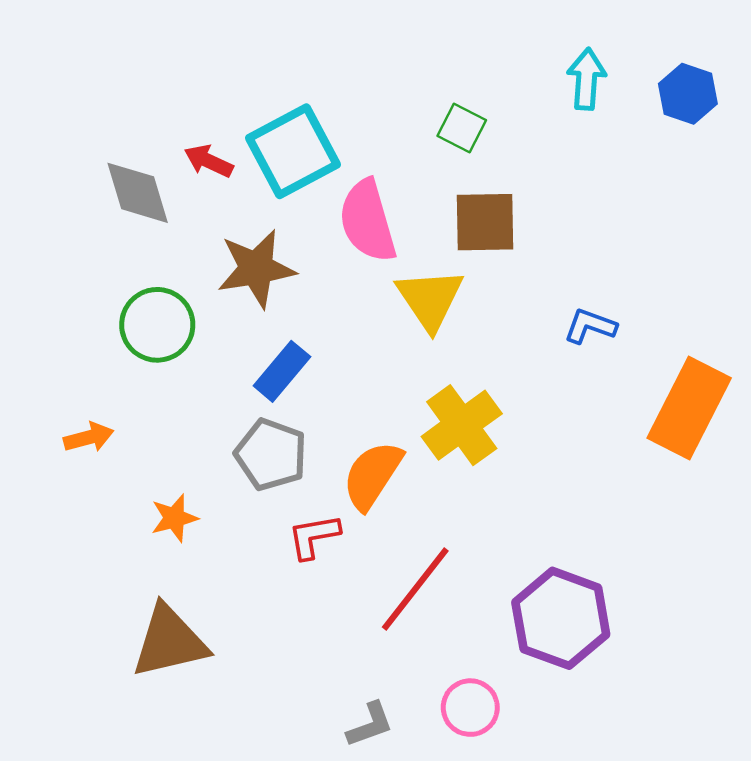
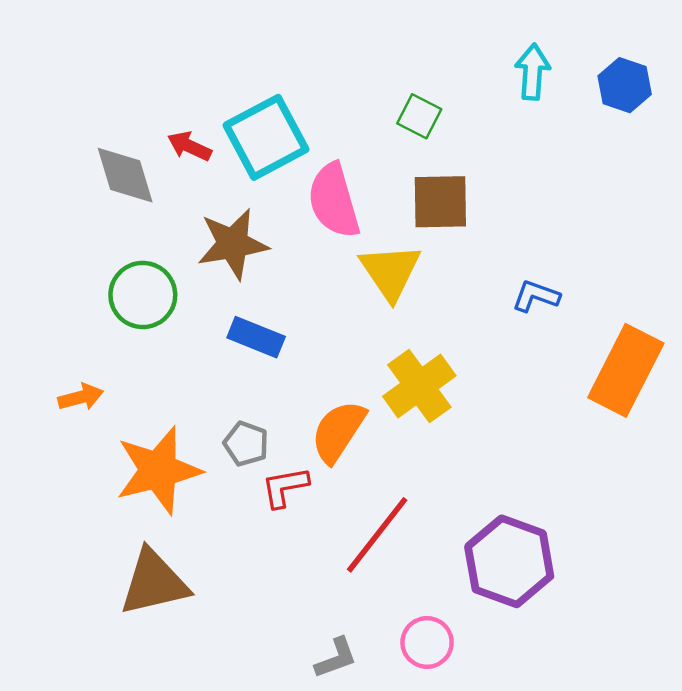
blue rectangle: (282, 371) -> (256, 337), turned 72
gray pentagon: (271, 454) -> (246, 444), moved, size x0.7
orange star: (174, 518) -> (158, 470), size x2.0

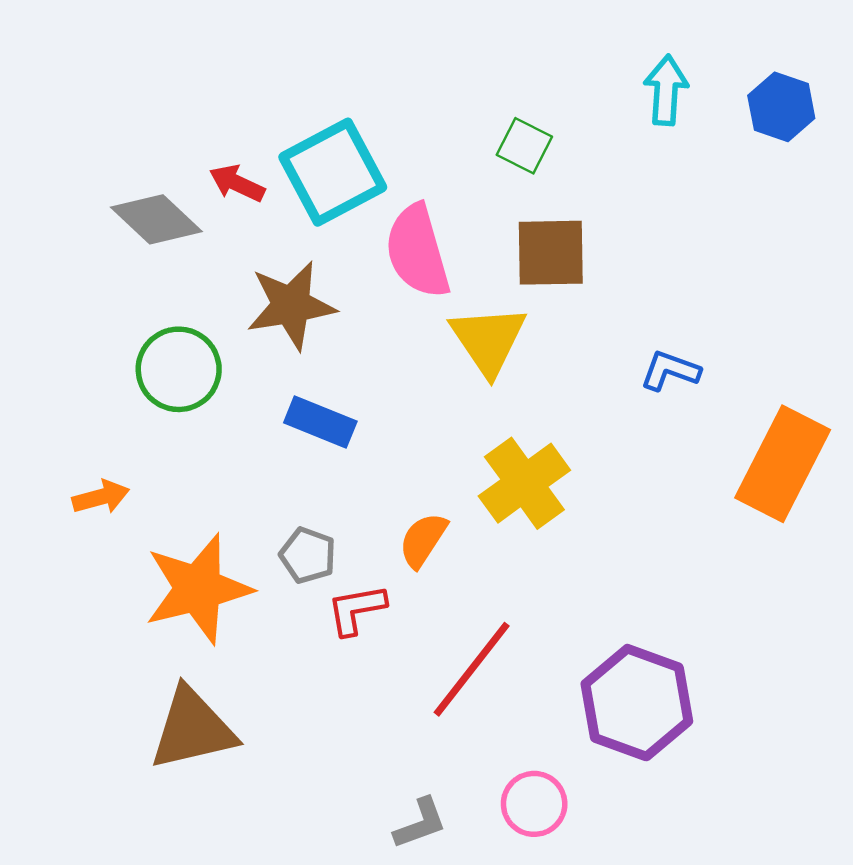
gray diamond: (125, 175) -> (156, 219), turned -30
orange semicircle: (338, 432) -> (423, 540), size x0.7

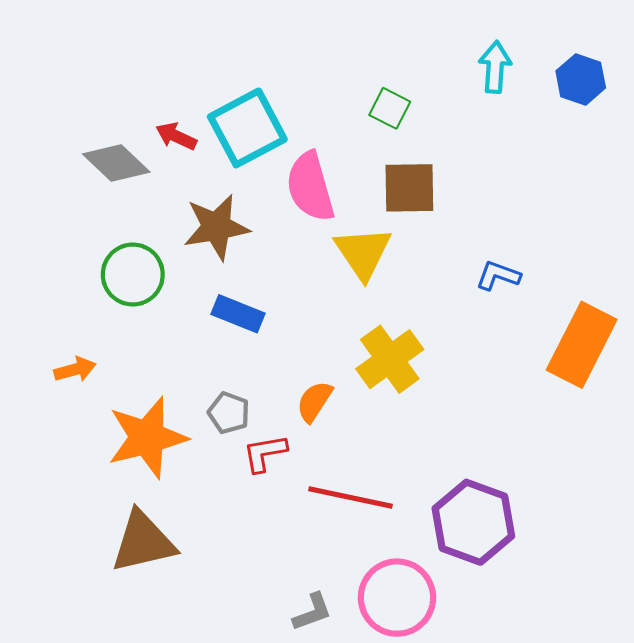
red line: (472, 669) -> (351, 497), turned 64
pink circle: (534, 804) -> (397, 598), size x1.6

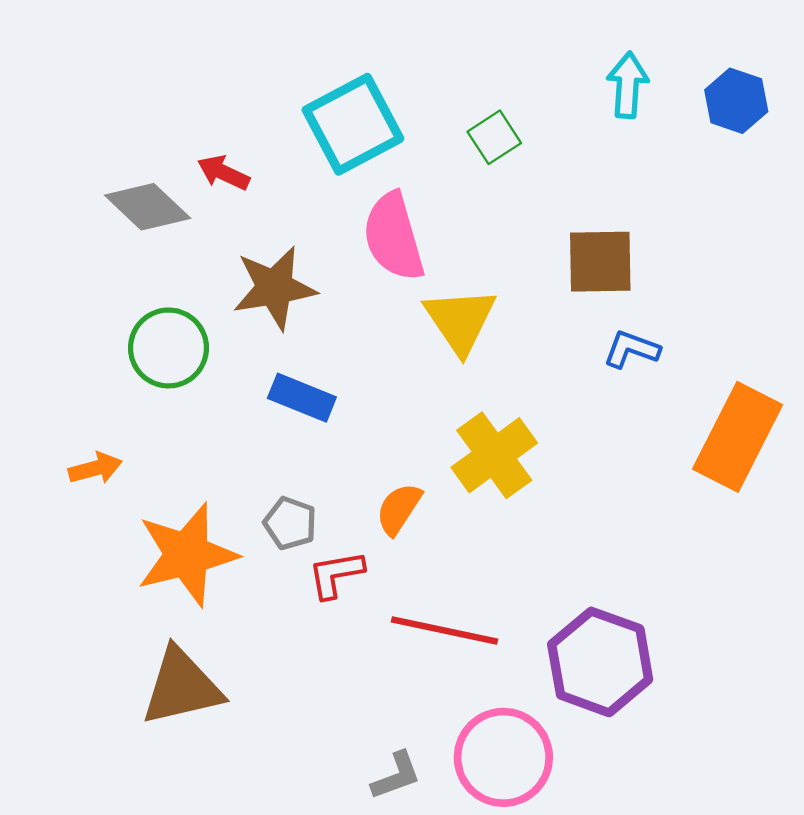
green square: (390, 108) -> (494, 137), turned 30
cyan square: (247, 128) -> (353, 124), moved
brown square: (409, 188) -> (600, 262), moved

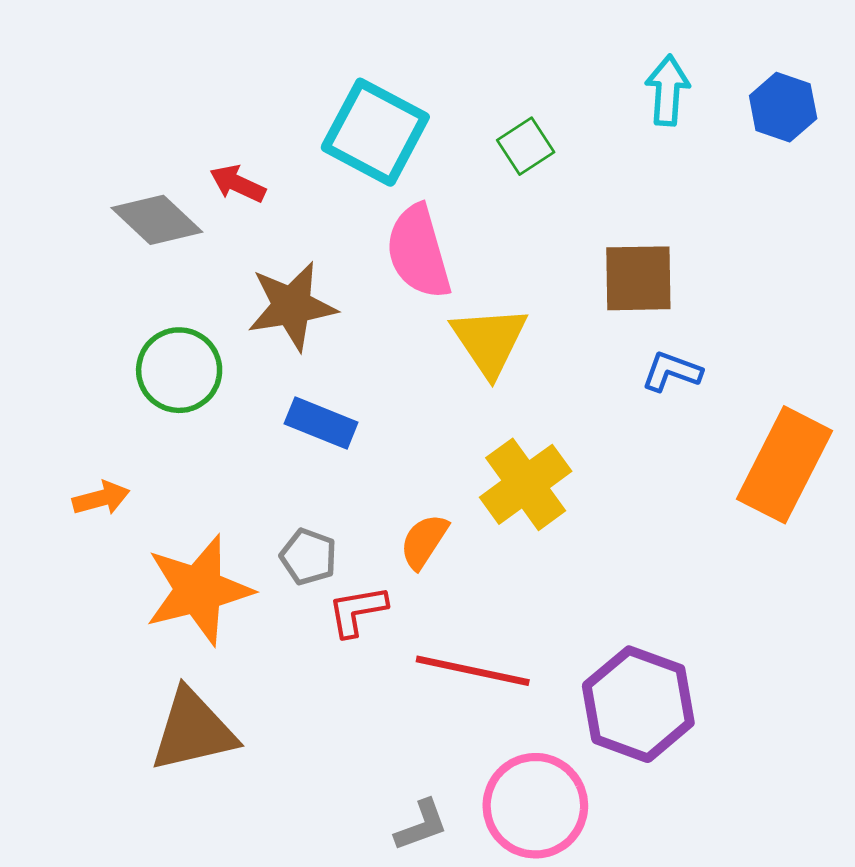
cyan square: (353, 124) -> (375, 132), turned -34

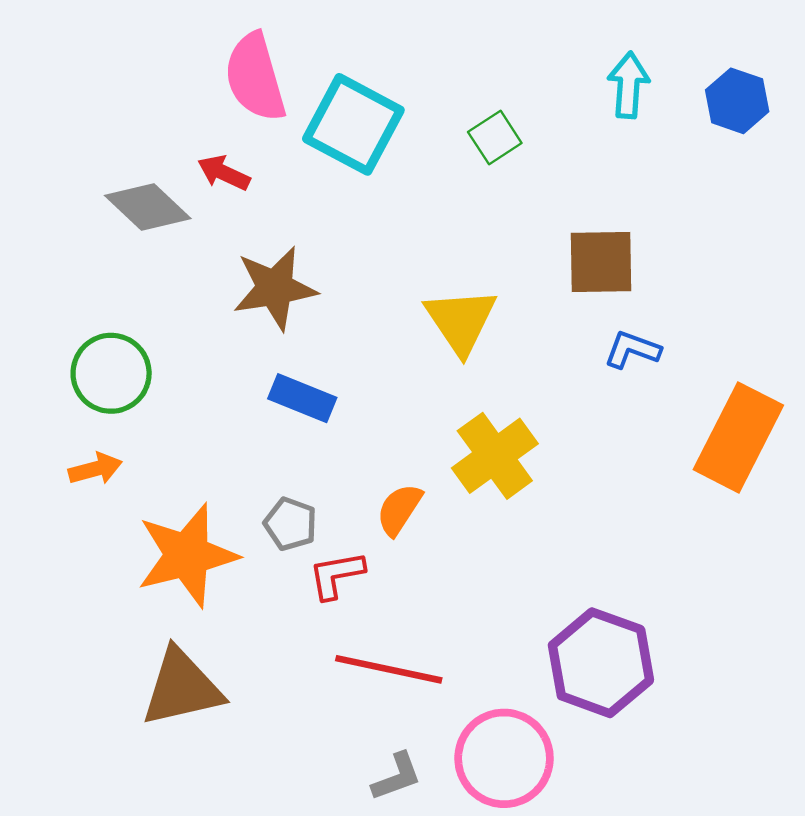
pink semicircle: (418, 252) -> (255, 77), moved
green circle: (179, 370) -> (111, 373), moved
red line: (473, 671) -> (389, 669), moved

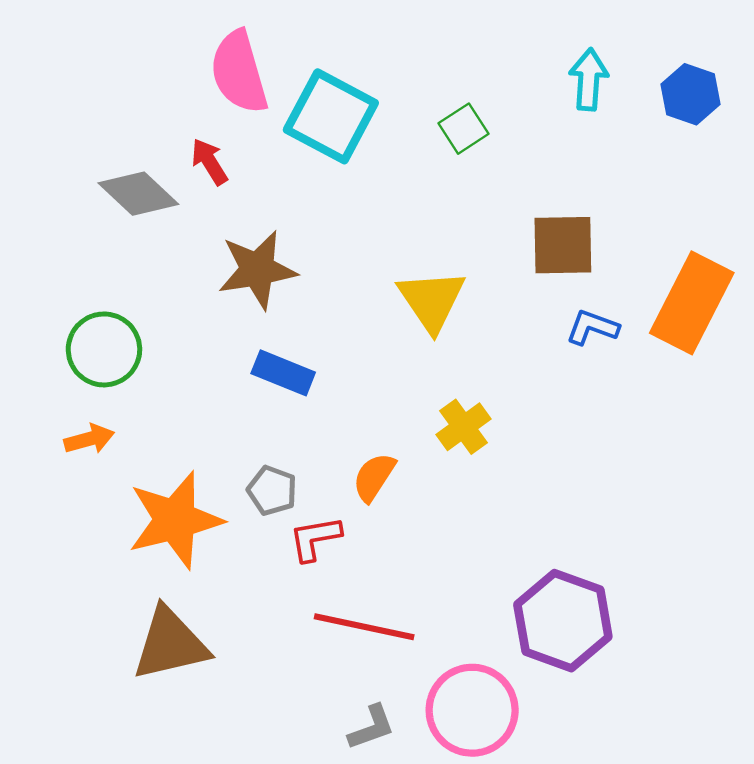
red arrow: (224, 173) -> (210, 162), turned 33
orange rectangle: (738, 437) -> (692, 303), moved
yellow cross: (495, 456) -> (464, 427), size x0.7

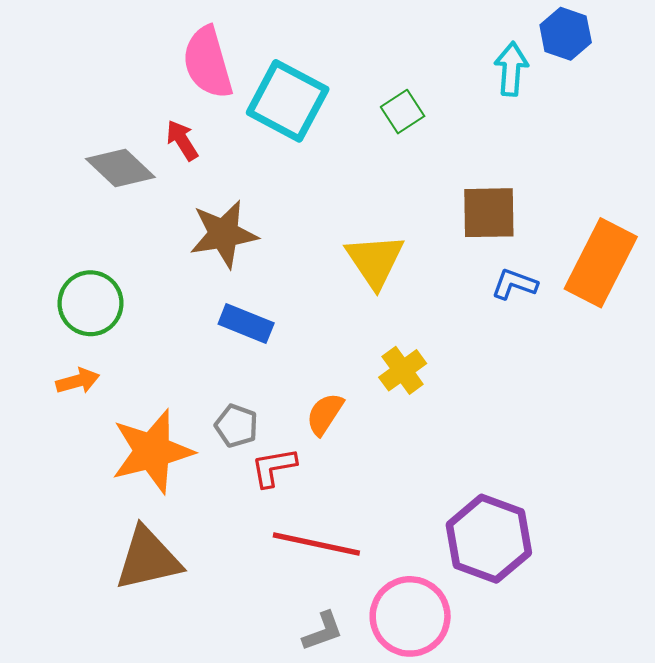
blue hexagon: (690, 94) -> (566, 34), moved

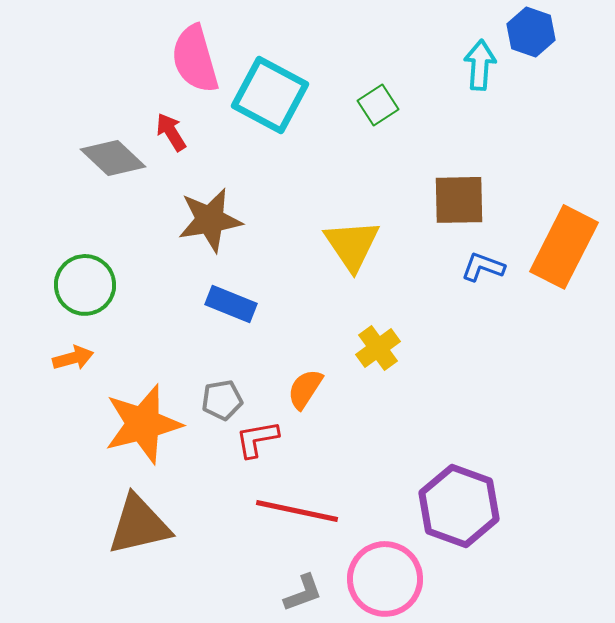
gray pentagon: (236, 426) -> (222, 400), turned -30

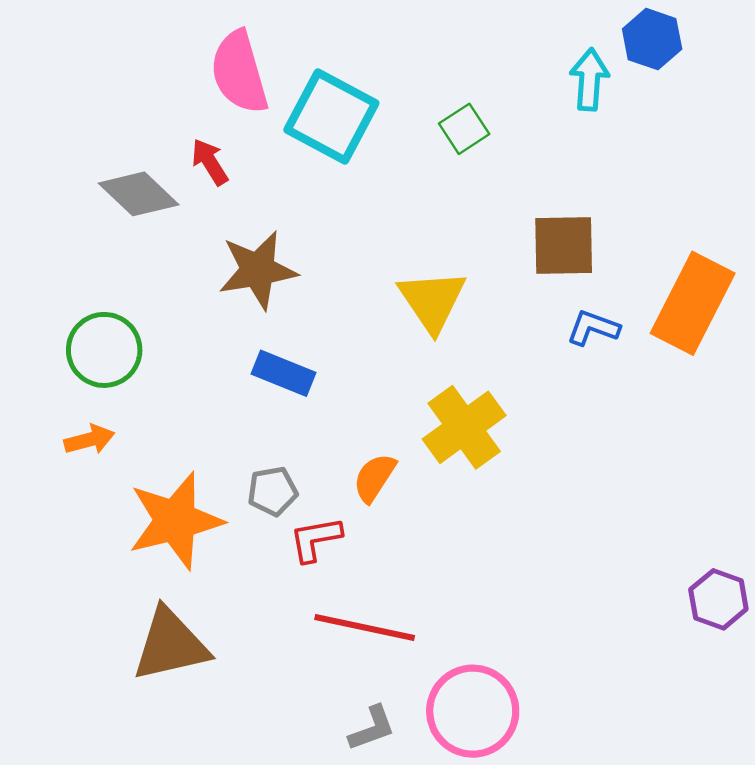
yellow cross: (378, 348) -> (464, 427), size x1.5
purple hexagon: (459, 506) -> (718, 599), moved, size x0.6

